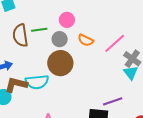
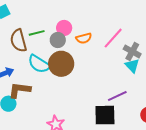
pink circle: (67, 20) -> (64, 28), moved
orange semicircle: (86, 40) -> (84, 38), turned -35
cyan semicircle: (37, 82) -> (39, 64), moved, turned 45

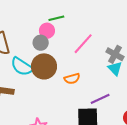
green line: (37, 33) -> (56, 18), moved
orange semicircle: (84, 38) -> (72, 79), moved
pink line: (113, 38) -> (83, 44), moved

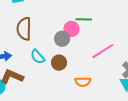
brown circle: (44, 66) -> (59, 63), size x0.6
cyan semicircle: (22, 67) -> (38, 57), size x0.7

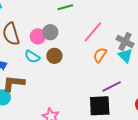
pink circle: (71, 29) -> (38, 36), moved
orange semicircle: (83, 82) -> (100, 55), moved, turned 140

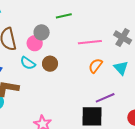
gray circle: (50, 32) -> (42, 32), moved
pink line: (93, 32) -> (90, 42), turned 40
gray cross: (125, 41) -> (123, 38), moved

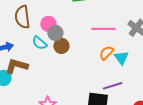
gray circle: (42, 32) -> (55, 33), moved
cyan triangle: (121, 68) -> (121, 58), moved

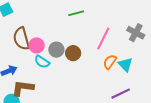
pink circle: (48, 24) -> (37, 45), moved
pink line: (103, 29) -> (103, 39), turned -55
brown circle: (61, 46) -> (73, 53), moved

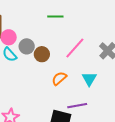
orange semicircle: (110, 62) -> (59, 78), moved

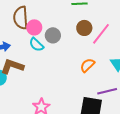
brown circle: (42, 54) -> (84, 28), moved

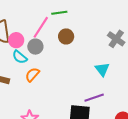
pink line: (101, 34) -> (41, 27), moved
orange semicircle: (87, 65) -> (32, 75), moved

